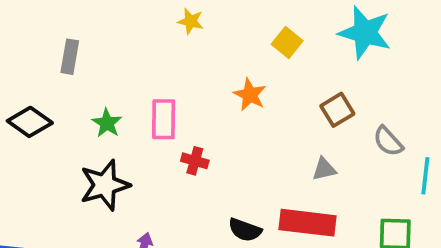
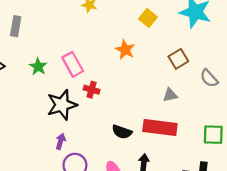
pink rectangle: (164, 119) -> (73, 64), turned -30
black star: (105, 185) -> (62, 105), moved

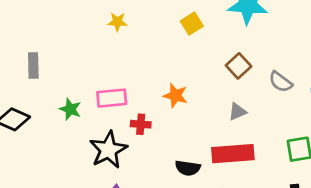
yellow square: (148, 18) -> (192, 24), turned 30
orange star: (125, 50) -> (175, 95), moved
pink rectangle: (73, 64) -> (112, 98), turned -55

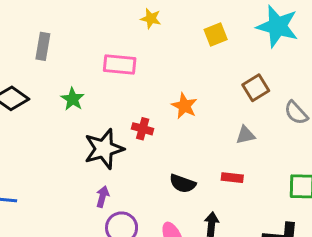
yellow star: (117, 22) -> (151, 19), moved
pink rectangle: (112, 98) -> (120, 65), moved
red rectangle: (233, 154) -> (232, 178), size x0.5

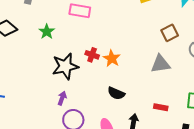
orange star: (184, 106) -> (112, 58), moved
gray triangle: (245, 135) -> (160, 64), size x1.5
red rectangle: (232, 178) -> (161, 107), moved

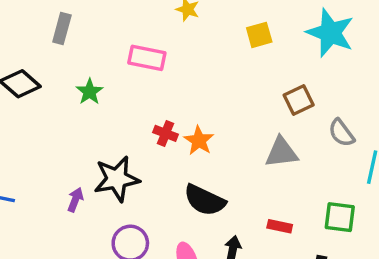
black star: (65, 66) -> (117, 179), moved
black semicircle: (116, 93) -> (205, 200), size x1.4
purple arrow: (62, 98) -> (75, 200), moved

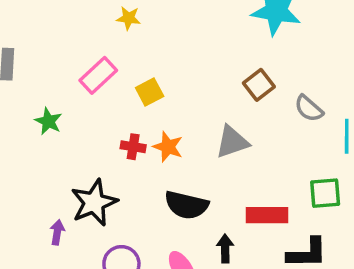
yellow square: (259, 35) -> (150, 92), moved
pink rectangle: (147, 58) -> (98, 75), turned -42
gray triangle: (281, 152) -> (232, 142), moved
red rectangle: (280, 226) -> (267, 215), size x1.6

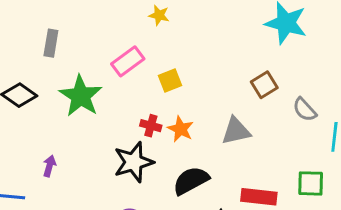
green star: (48, 121) -> (81, 96), size x1.8
black star: (94, 203) -> (134, 162), moved
black semicircle: (186, 205) -> (191, 181), turned 132
purple arrow: (57, 232) -> (49, 166), moved

